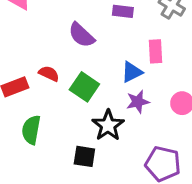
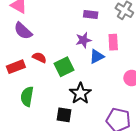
purple semicircle: (81, 35) -> (23, 31), moved
green square: (84, 87) -> (64, 67), turned 30
purple star: (138, 102) -> (83, 40), moved

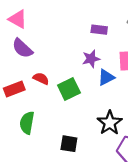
black star: (80, 93) -> (110, 123), moved

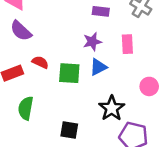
blue triangle: (106, 77) -> (98, 67), moved
green square: (69, 89) -> (69, 73), turned 30

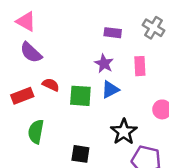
purple star: (92, 42) -> (104, 64), turned -30

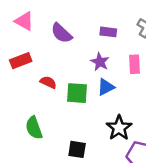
purple semicircle: (31, 52) -> (61, 33), moved
red rectangle: (22, 96) -> (21, 61), moved
green semicircle: (36, 132) -> (34, 128), turned -30

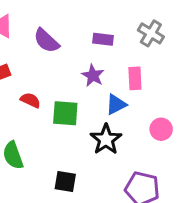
blue triangle: (106, 87) -> (116, 105), moved
black star: (119, 128) -> (106, 139), moved

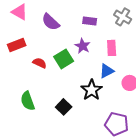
blue triangle: (116, 105) -> (107, 71), moved
green square: (65, 113) -> (64, 59), moved, turned -36
black square: (65, 181) -> (64, 107), moved, turned 35

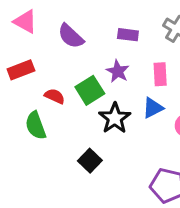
black star: (92, 90) -> (115, 118), moved
green semicircle: (28, 101) -> (36, 126), moved

